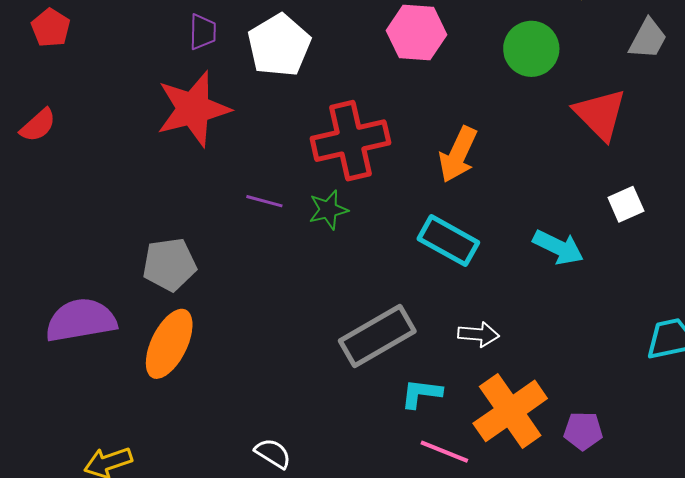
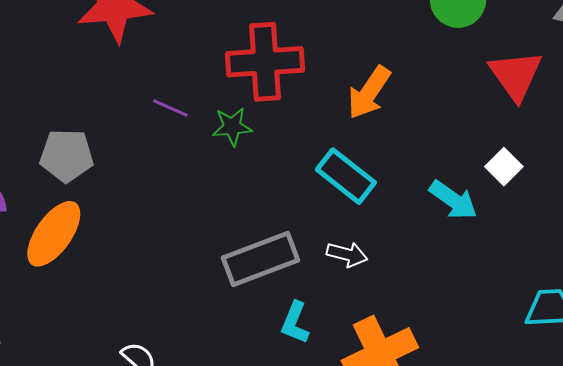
white square: (626, 204) -> (504, 167), moved, turned -30
white arrow: (478, 334) -> (347, 254), moved
cyan L-shape: (421, 393) -> (295, 323), turned -84

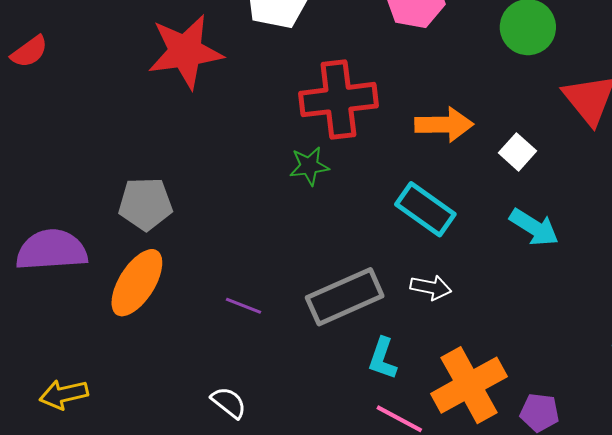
orange arrow: (369, 92) -> (444, 125), turned -122
purple line: (170, 108) -> (243, 306), moved
white square: (504, 167) -> (517, 152), moved

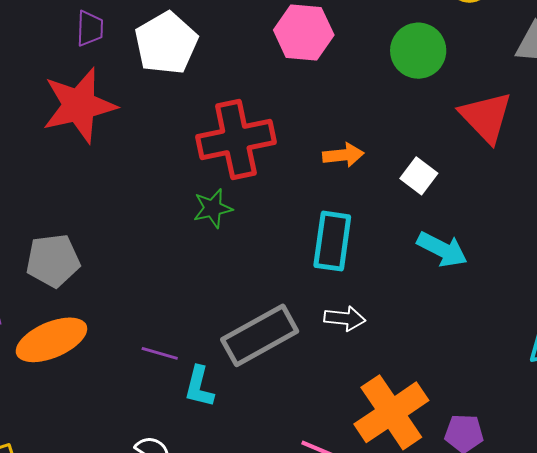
orange arrow: (444, 125) -> (343, 155), size x0.7
cyan rectangle: (425, 209) -> (332, 241), turned 68
orange ellipse: (137, 283) -> (51, 340), turned 40
cyan L-shape: (383, 358) -> (199, 387), moved

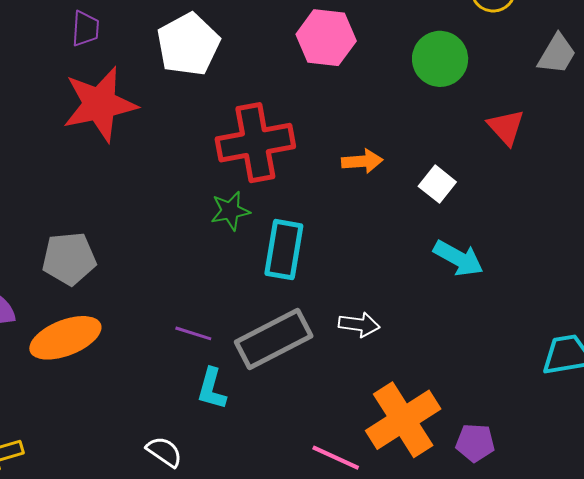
purple trapezoid: (90, 28) -> (85, 29), moved
red triangle: (486, 117) -> (506, 127), size x0.7
cyan rectangle: (332, 241) -> (284, 250), moved
purple line: (160, 353) -> (193, 333), moved

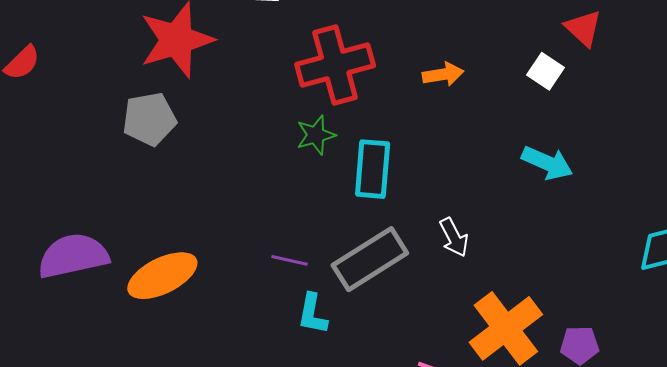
white square: (437, 184) -> (546, 71), moved
gray pentagon: (69, 259) -> (149, 119), moved
white arrow: (359, 324) -> (454, 237), turned 60

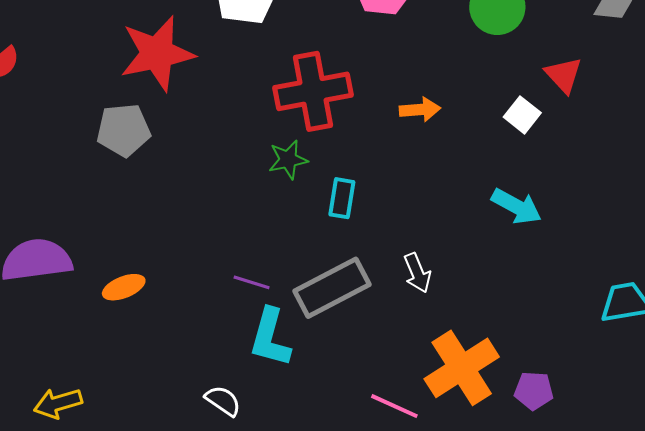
cyan rectangle: (373, 169) -> (342, 198), size x0.7
orange ellipse: (162, 276) -> (124, 287), size x0.6
cyan L-shape: (312, 314) -> (270, 338), size x1.4

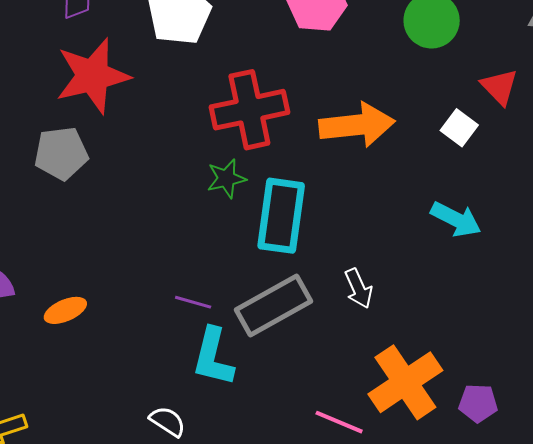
orange arrow: (420, 110) -> (357, 125), size x1.8
cyan rectangle: (342, 198) -> (281, 216), size x1.8

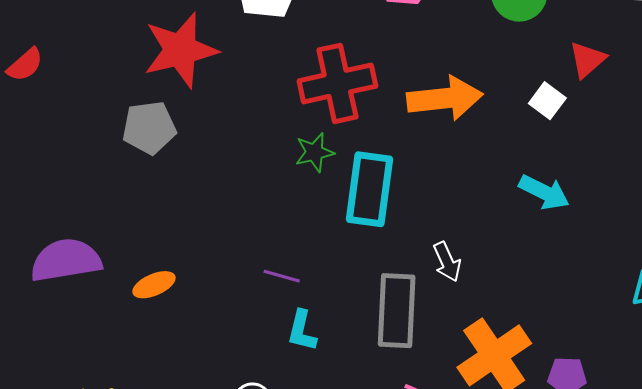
red triangle: (499, 87) -> (587, 60), turned 33
gray rectangle: (274, 305) -> (397, 311), moved, turned -58
cyan L-shape: (213, 357) -> (302, 331), size x0.7

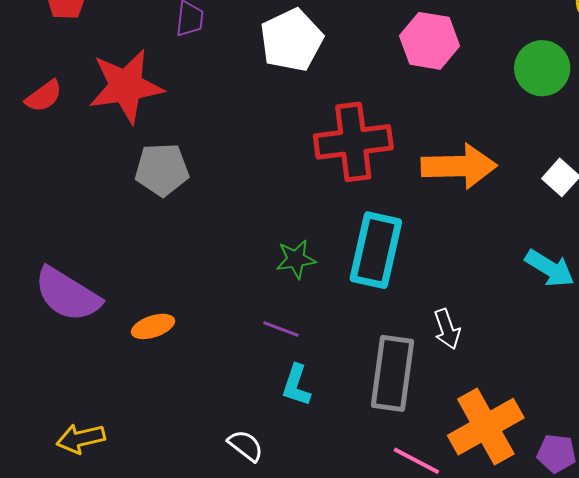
red star: (180, 50) -> (126, 86), moved
green star: (315, 152) -> (296, 259), moved
purple semicircle: (66, 260) -> (67, 294), turned -144

